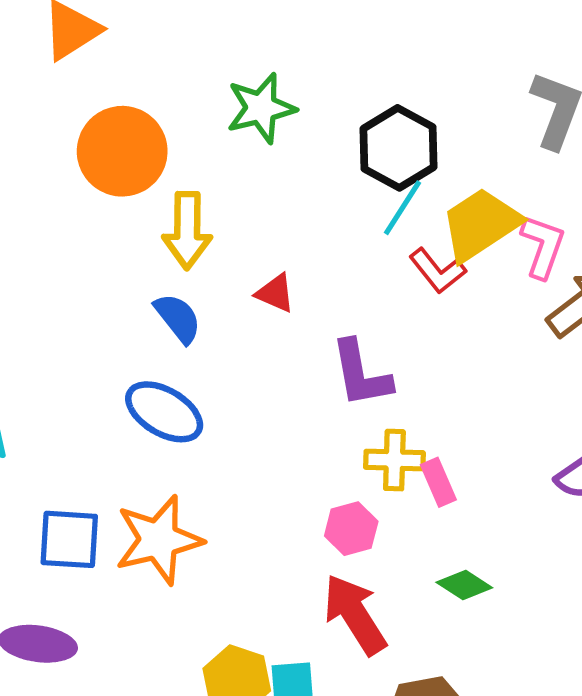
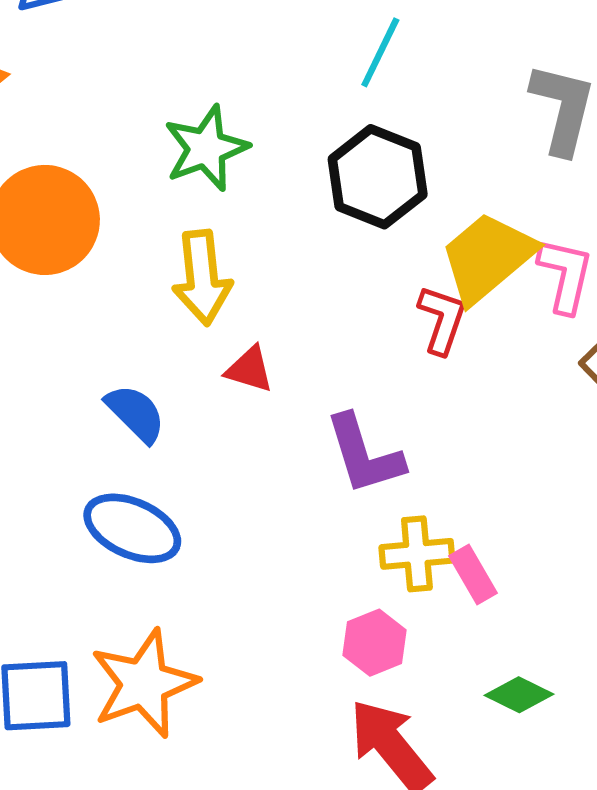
cyan line: (403, 208) -> (380, 52), moved
yellow arrow: (187, 231) -> (202, 278), moved
red L-shape: (437, 271) -> (442, 320), turned -116

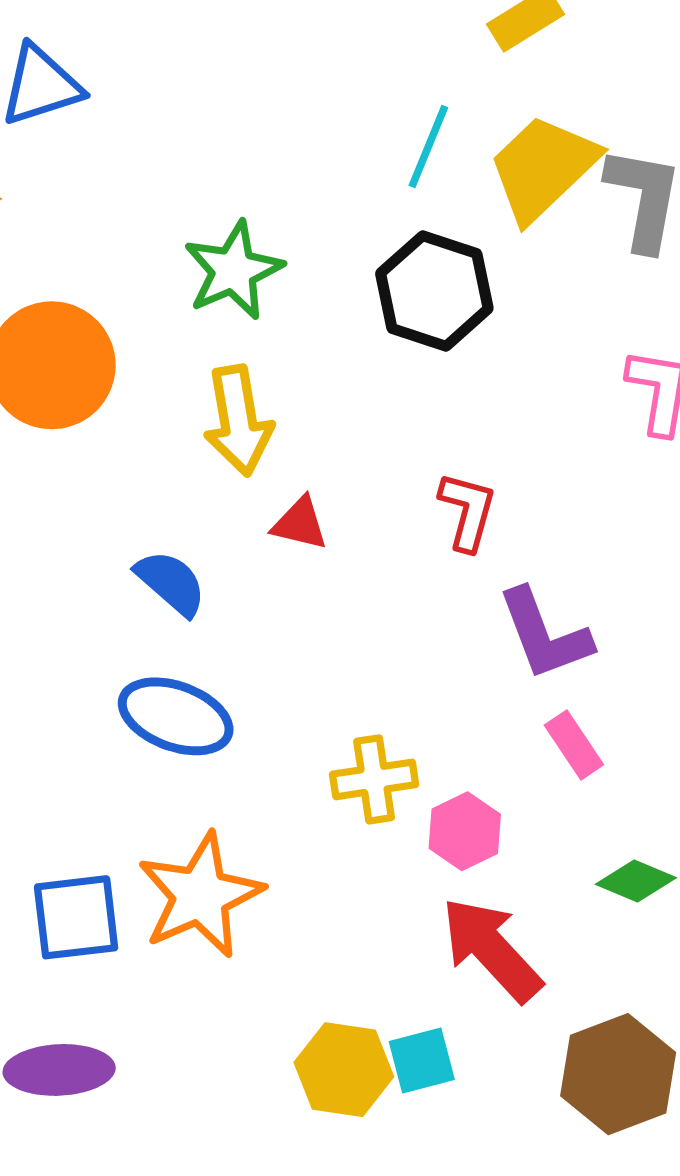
yellow trapezoid: (487, 257) -> (543, 168), moved
red L-shape: (442, 320) -> (468, 511), moved
purple L-shape: (364, 454) -> (544, 634), moved
yellow cross: (417, 554) -> (374, 779), moved

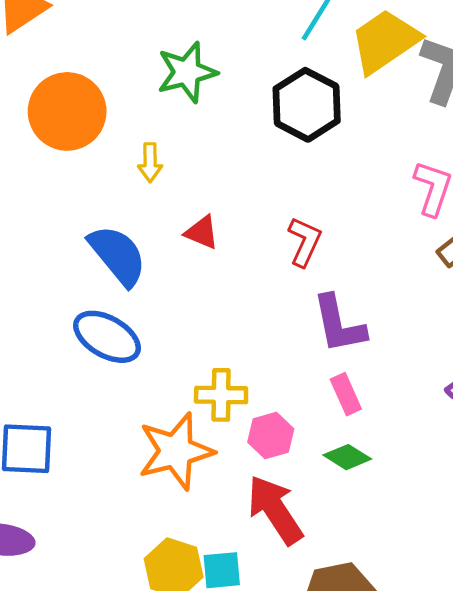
yellow arrow: (238, 421) -> (150, 163), moved, size x0.6
blue semicircle: (171, 583) -> (118, 255), size x1.4
green diamond: (636, 881) -> (347, 457), moved
orange star: (200, 895) -> (176, 451), moved

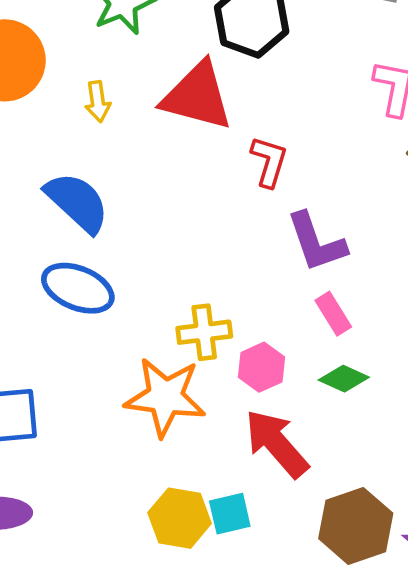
red triangle: (202, 232) -> (197, 96), moved, size x2.0
orange star: (176, 451) -> (165, 397), turned 30

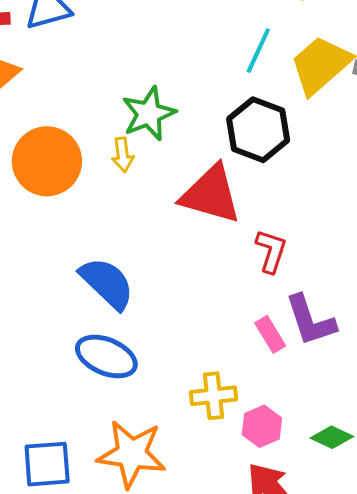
yellow arrow: (98, 102) -> (123, 155), moved
pink rectangle: (333, 314) -> (270, 334), moved
orange star: (165, 397) -> (132, 454), moved

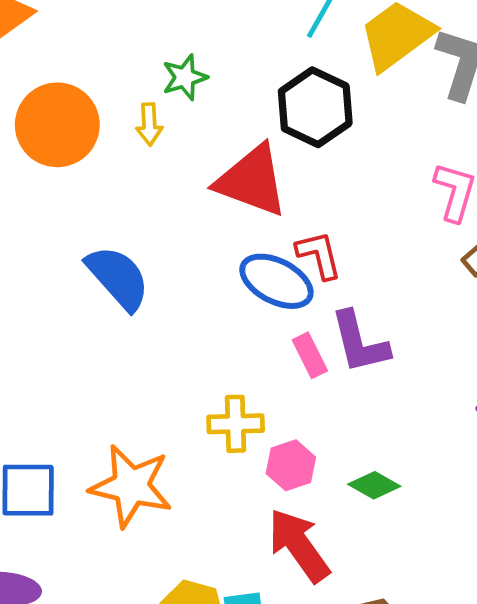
green star: (149, 114) -> (185, 77), size x0.7
red L-shape: (271, 251) -> (319, 255), turned -36
blue ellipse: (106, 356) -> (276, 281), moved

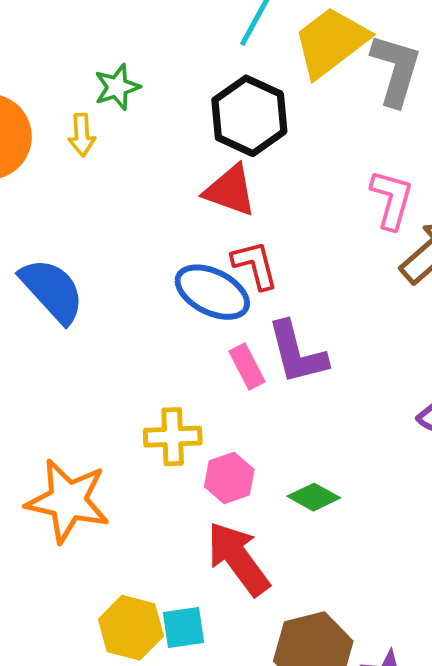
red triangle: (252, 181) -> (230, 190), moved, size x0.7

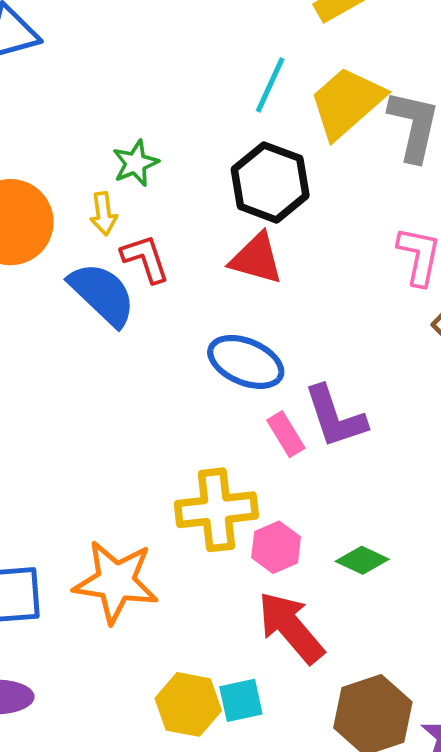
red L-shape: (255, 265) -> (145, 259), moved
blue semicircle: (52, 290) -> (102, 294), moved
yellow cross: (173, 437) -> (216, 510), size x1.4

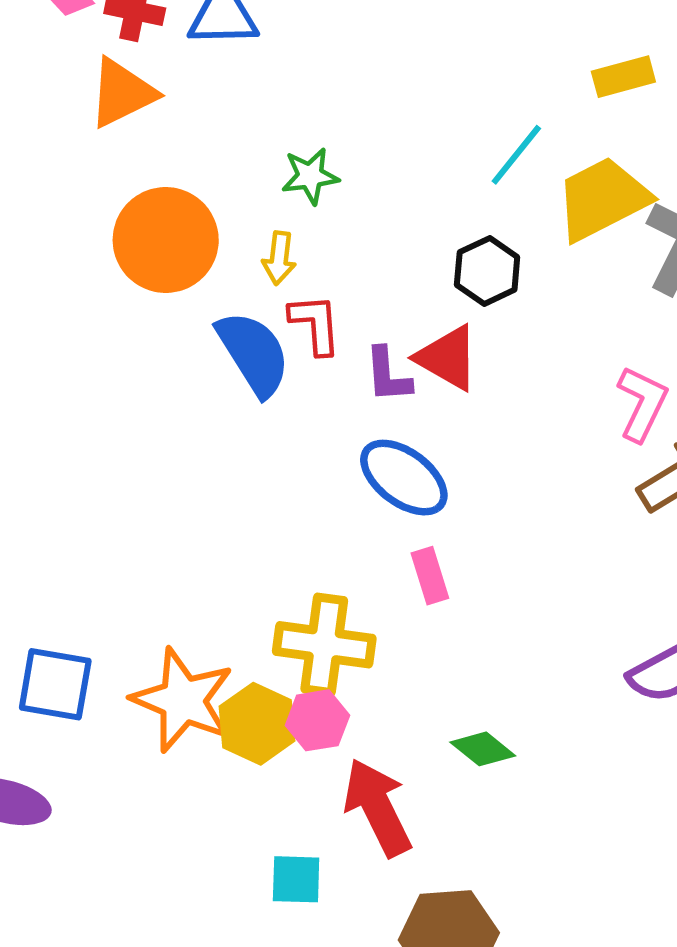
green star: (135, 163) -> (310, 176), moved
black hexagon: (270, 182) -> (487, 271), size x0.7
purple L-shape: (335, 417) -> (388, 375), moved, size x0.7
pink hexagon: (276, 547) -> (317, 720), moved
yellow hexagon: (188, 704) -> (257, 724), moved

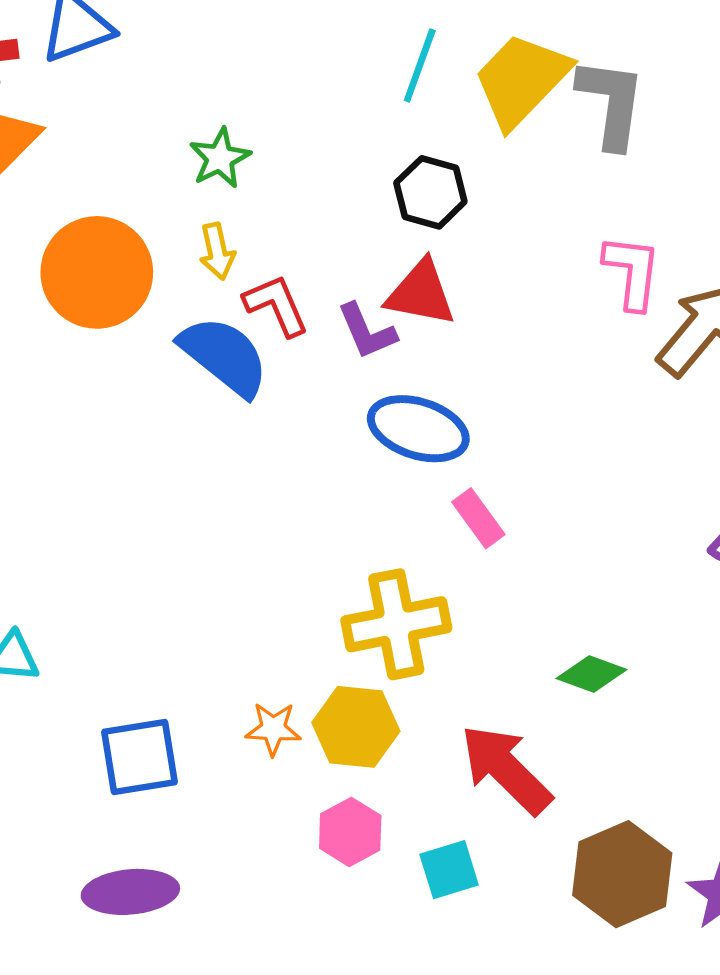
orange star: (183, 700) -> (273, 729), size x0.5
pink hexagon: (317, 720) -> (350, 832), moved

